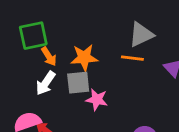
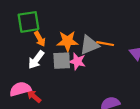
gray triangle: (141, 35) -> (89, 45), moved
pink star: (97, 100) -> (77, 61), moved

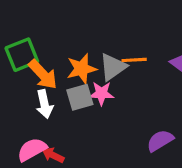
orange arrow: (40, 39) -> (43, 74), size x1.5
white arrow: (36, 60) -> (44, 104), turned -36

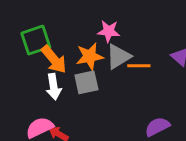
orange line: (134, 60) -> (139, 66), moved
pink star: (102, 93) -> (109, 31), moved

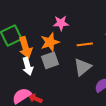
gray triangle: (118, 57) -> (83, 67), moved
orange arrow: (54, 59) -> (25, 47), turned 30

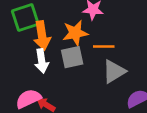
orange line: (85, 44) -> (104, 47), moved

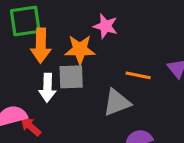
orange line: (104, 47) -> (138, 75), moved
white arrow: (42, 61) -> (47, 88), moved

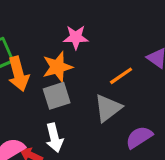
orange line: (138, 75) -> (121, 76), turned -30
white arrow: (47, 88) -> (54, 138), moved

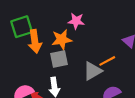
orange line: (121, 76) -> (107, 61), moved

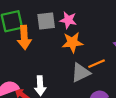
orange star: (62, 40) -> (72, 42), moved
gray square: (59, 59) -> (46, 21), moved

